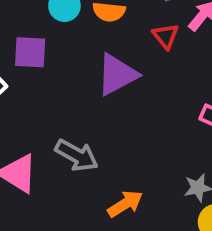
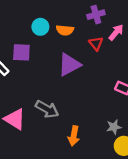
orange arrow: (125, 204) -> (74, 136), turned 132

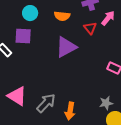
cyan circle: (40, 27) -> (30, 13), moved
gray arrow: (47, 109) -> (46, 103), moved, turned -75

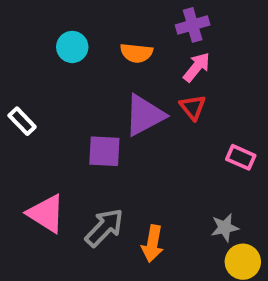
pink arrow: (108, 18) -> (197, 67), moved
red triangle: (90, 28) -> (193, 107), moved
purple square: (23, 36) -> (104, 151), moved

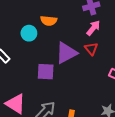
cyan circle: (72, 47) -> (29, 33), moved
orange semicircle: (136, 53) -> (49, 21), moved

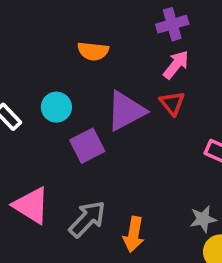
cyan circle: (29, 33) -> (56, 107), moved
purple square: (46, 72) -> (87, 146), turned -30

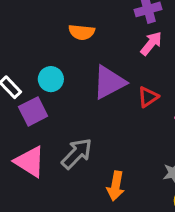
red triangle: (172, 103) -> (148, 97), moved, turned 35
purple square: (87, 146) -> (33, 111), moved
gray arrow: (87, 219) -> (77, 154), moved

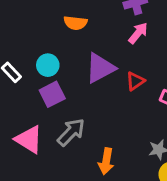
purple square: (33, 111) -> (52, 94), moved

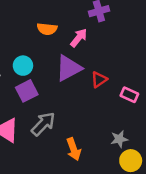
pink arrow: (138, 33) -> (79, 38), moved
orange arrow: (106, 161) -> (74, 149), turned -30

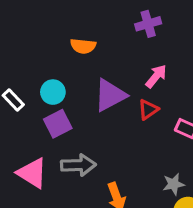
pink arrow: (79, 38) -> (156, 76), moved
gray arrow: (43, 124) -> (78, 165), turned 44

